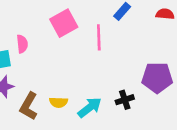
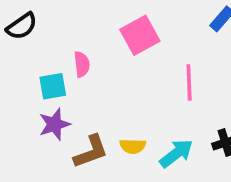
pink line: (99, 37) -> (189, 83), moved
brown L-shape: (29, 106) -> (91, 152), turned -140

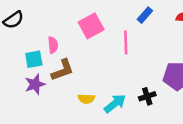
pink line: (189, 83) -> (126, 43), moved
brown L-shape: (91, 152) -> (62, 70), moved

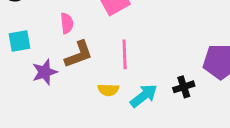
pink line: (126, 43) -> (125, 54), moved
cyan square: (34, 59) -> (20, 41), moved

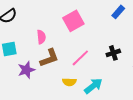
pink line: (125, 54) -> (80, 58), turned 48
black cross: (184, 87) -> (113, 53), moved

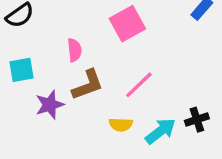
black cross: (113, 53) -> (197, 120), moved

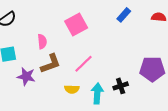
purple star: (50, 105) -> (26, 76), turned 30
cyan arrow: (160, 131) -> (97, 93), turned -48

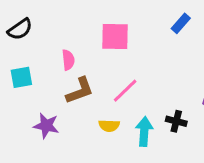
pink square: (76, 25) -> (115, 37), turned 30
purple star: (26, 76) -> (46, 126), moved
black cross: (121, 86) -> (176, 121), turned 32

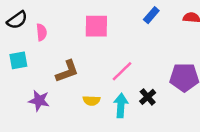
pink semicircle: (68, 60) -> (41, 32), moved
pink line: (125, 91) -> (122, 71), moved
black cross: (176, 121) -> (148, 97), turned 35

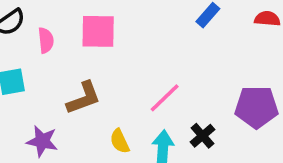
pink square: (96, 26) -> (98, 31), moved
yellow semicircle: (92, 101) -> (120, 141), turned 63

